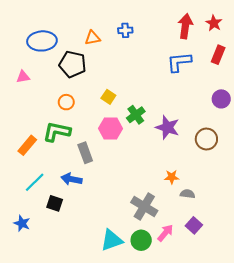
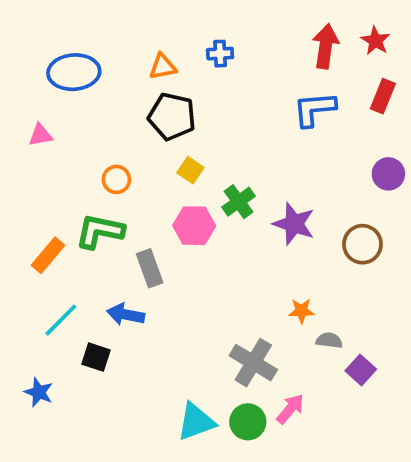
black pentagon: (73, 64) -> (172, 117), moved
purple square: (194, 225) -> (361, 370), moved

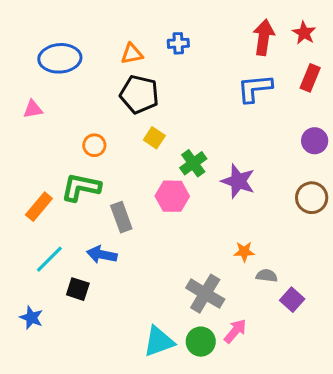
pink hexagon: (194, 226) -> (172, 196), moved
brown circle: (362, 244) -> (312, 198), moved

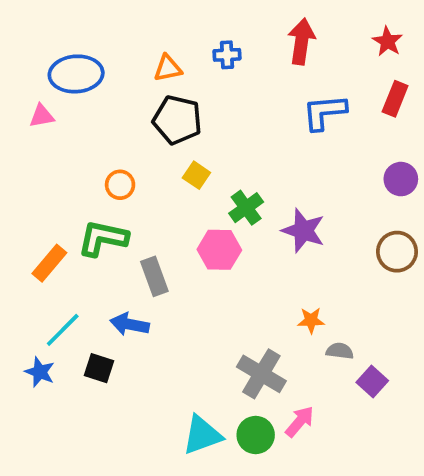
red arrow: (264, 37) -> (301, 41), moved
pink triangle: (33, 109) -> (42, 116), moved
blue star: (31, 318) -> (40, 372), moved

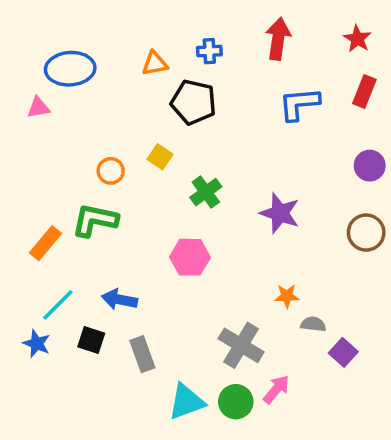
black pentagon: (177, 120) -> (193, 102), moved
yellow square: (196, 175) -> (160, 157), moved
green cross: (246, 208) -> (206, 192), moved
pink hexagon: (219, 250) -> (190, 257), moved
gray rectangle: (154, 276) -> (142, 354), moved

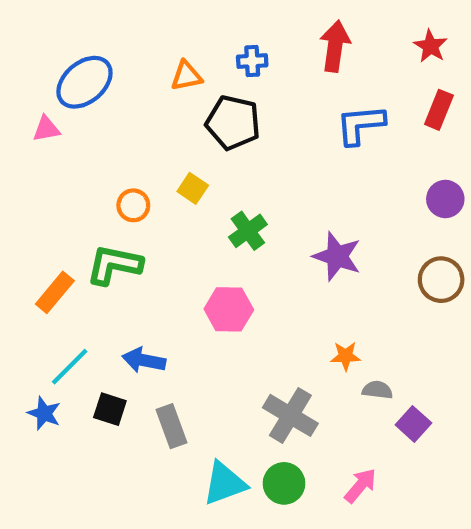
blue ellipse: (70, 69) -> (84, 82), turned -36
pink arrow: (276, 389) -> (360, 486), moved

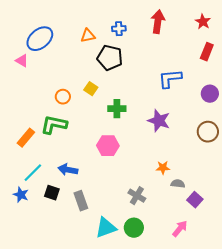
blue L-shape: (360, 125) -> (170, 79), moved
pink triangle: (46, 129) -> (22, 61), turned 40
green cross: (248, 231) -> (117, 109), turned 36
gray cross: (290, 415) -> (137, 196), size x0.7
pink arrow: (360, 486) -> (180, 229), moved

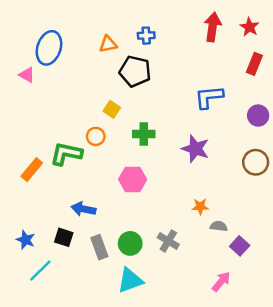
red arrow: (158, 22) -> (213, 27), moved
blue ellipse: (40, 39) -> (49, 48), turned -32
orange circle: (63, 97) -> (96, 136), moved
cyan line: (33, 173) -> (40, 271), moved
green circle: (134, 228) -> (130, 243), moved

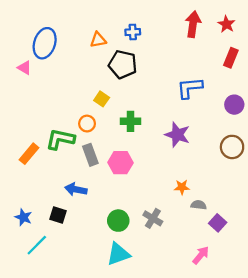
gray rectangle: (99, 247) -> (90, 155), moved

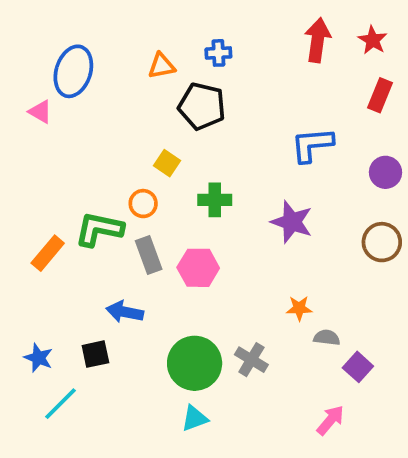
black square: (58, 215) -> (95, 354), turned -30
green circle: (118, 221) -> (195, 363), size x1.5
cyan triangle: (118, 254) -> (195, 418), size x0.7

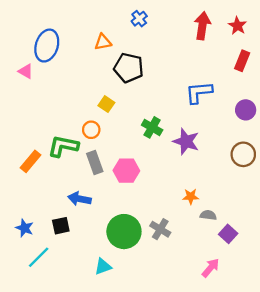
blue cross: (218, 53) -> (139, 19), moved, turned -35
green cross: (215, 200) -> (152, 127), moved, turned 30
cyan triangle: (195, 418) -> (103, 267), moved

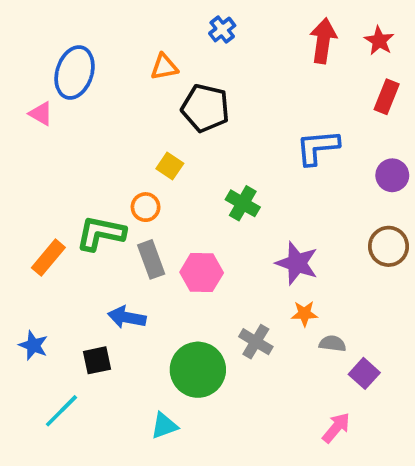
purple star: (186, 141) -> (297, 263), moved
blue star: (25, 228) -> (33, 345), moved
gray cross: (160, 229) -> (256, 342), moved

